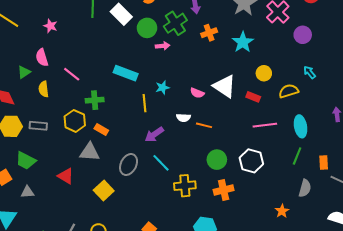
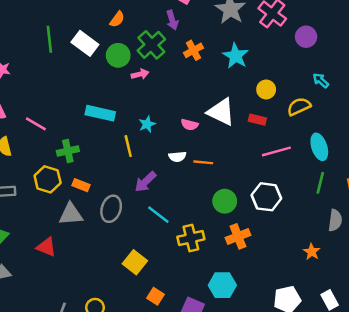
gray ellipse: (129, 165) -> (111, 209), moved
yellow square: (104, 190) -> (135, 262), moved

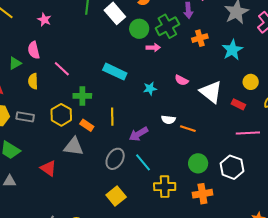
pink semicircle: (190, 125) -> (182, 80), moved
yellow line: (128, 146) -> (112, 117), moved
gray ellipse: (111, 209) -> (115, 159), moved

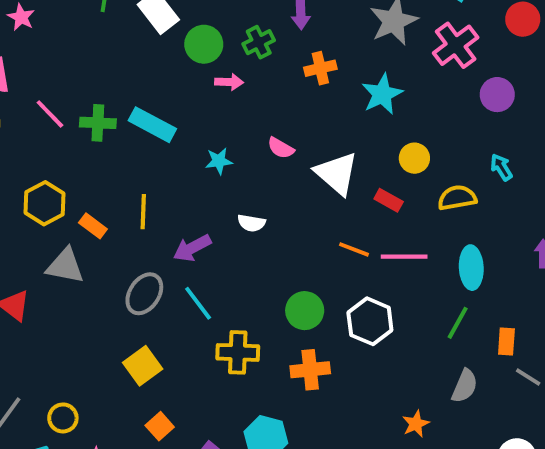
green cross: (167, 26) -> (259, 42), size x0.7
green cross: (82, 96) -> (98, 123), moved
orange line: (188, 129) -> (354, 249), moved

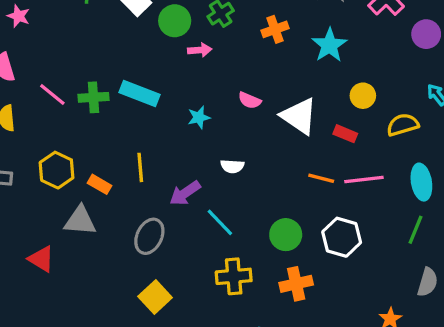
cyan line: (198, 303) -> (220, 222), moved

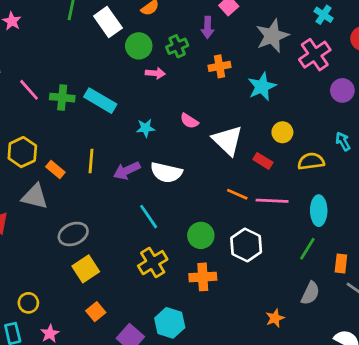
white semicircle: (232, 166) -> (166, 172), size x1.6
purple arrow: (185, 193) -> (127, 171), moved
gray ellipse: (149, 236) -> (73, 234), moved, turned 32
yellow cross: (234, 276) -> (153, 263), turned -36

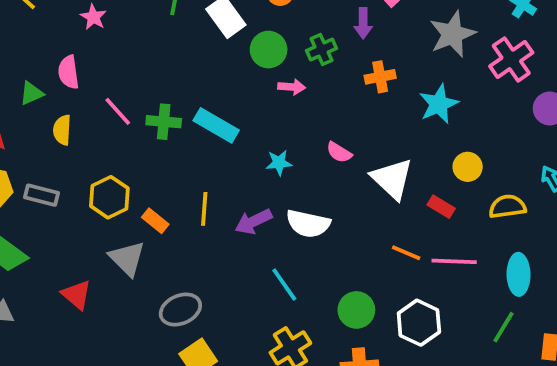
gray triangle: (35, 197) -> (127, 258), turned 32

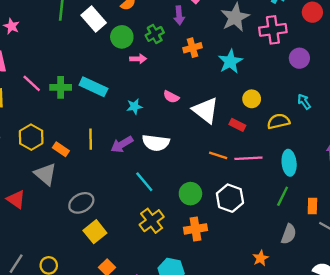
pink cross: (511, 59) -> (273, 30), turned 32

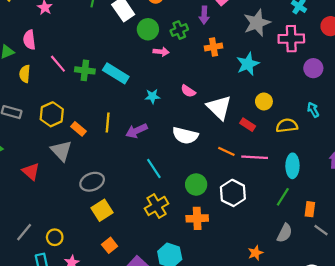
white semicircle: (156, 143) -> (185, 136), moved

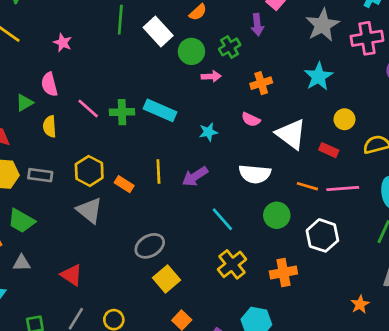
orange cross: (213, 47) -> (261, 83), moved
gray triangle: (61, 151) -> (90, 210), moved
red triangle: (31, 171) -> (72, 275), moved
green circle: (196, 185) -> (277, 215), moved

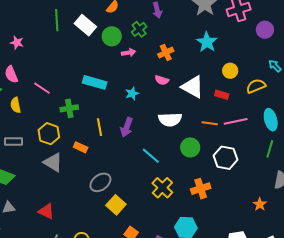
green cross: (122, 112) -> (69, 108), moved
purple arrow: (195, 176) -> (127, 127), turned -30
orange rectangle: (124, 184) -> (81, 147), moved

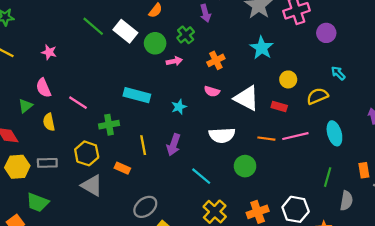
green line: (57, 20) -> (93, 26), turned -45
green line: (270, 149) -> (328, 177), moved
white hexagon: (226, 158) -> (296, 209), moved

